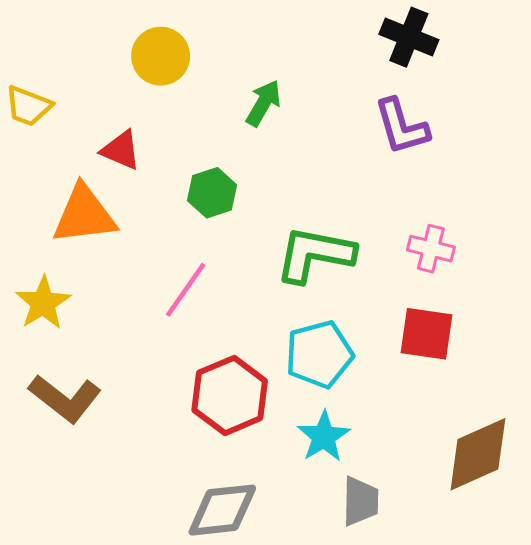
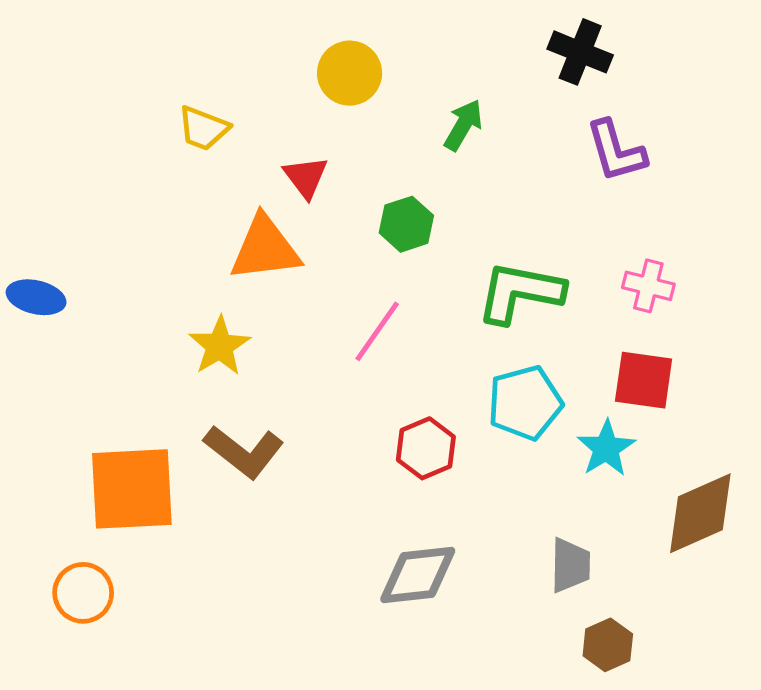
black cross: (409, 37) -> (580, 52), moved
red triangle: (121, 150) -> (306, 177), turned 30
red hexagon: (230, 395) -> (426, 448), size x0.7
cyan star: (324, 437) -> (606, 448), moved

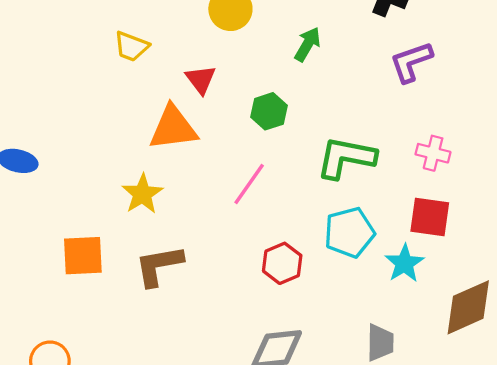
purple L-shape: (616, 151) -> (411, 62), turned 87
brown L-shape: (244, 452) -> (159, 265), turned 132
orange square: (132, 489) -> (83, 256), moved, size x0.7

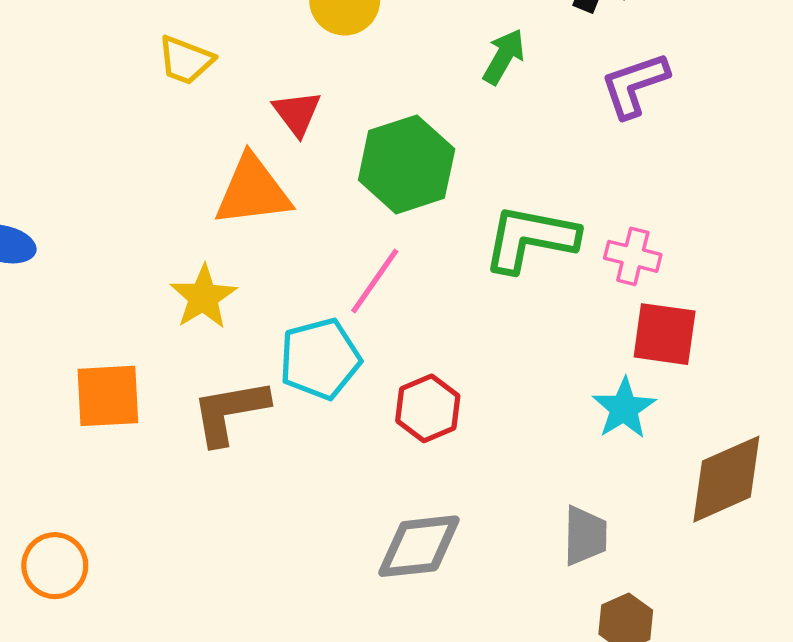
green arrow: (308, 44) -> (504, 57), moved
green hexagon: (269, 111) -> (407, 164), size x1.6
pink cross: (433, 153) -> (633, 256), moved
cyan pentagon: (349, 232) -> (320, 359), moved

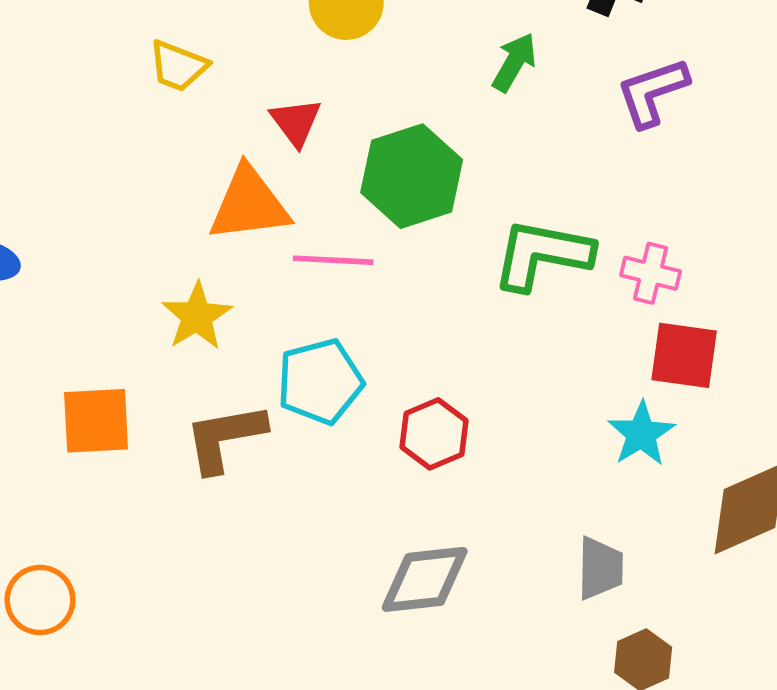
pink line: (375, 281) -> (333, 260), moved, turned 58

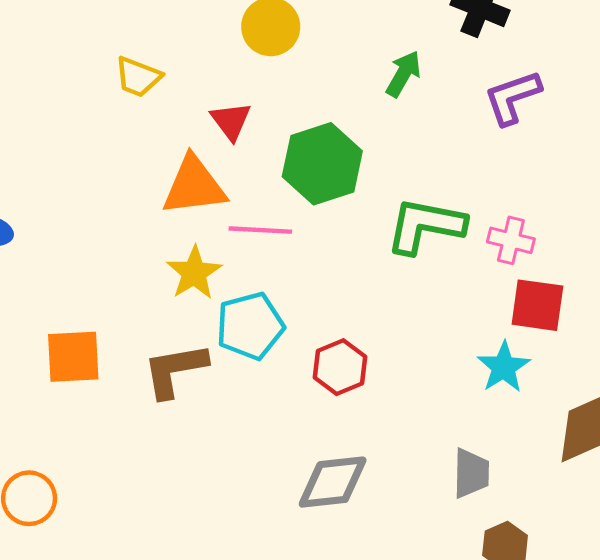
yellow star: (197, 316) -> (194, 273), moved

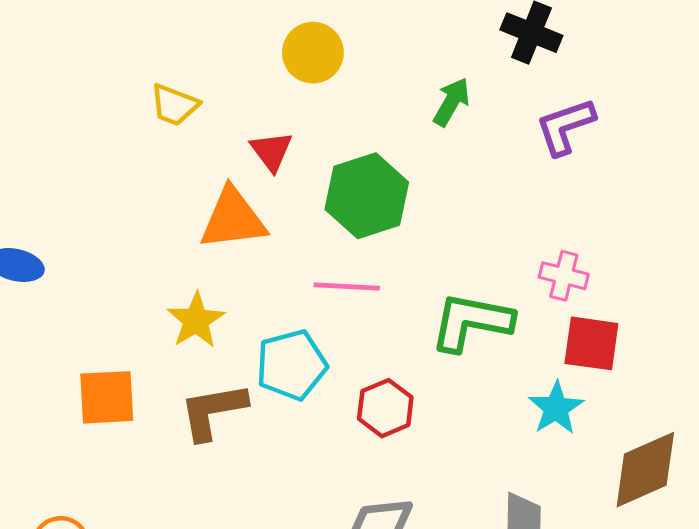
green L-shape: (425, 226) -> (471, 322), moved
pink line: (260, 230) -> (347, 287), moved
yellow star: (194, 273) -> (196, 320), moved

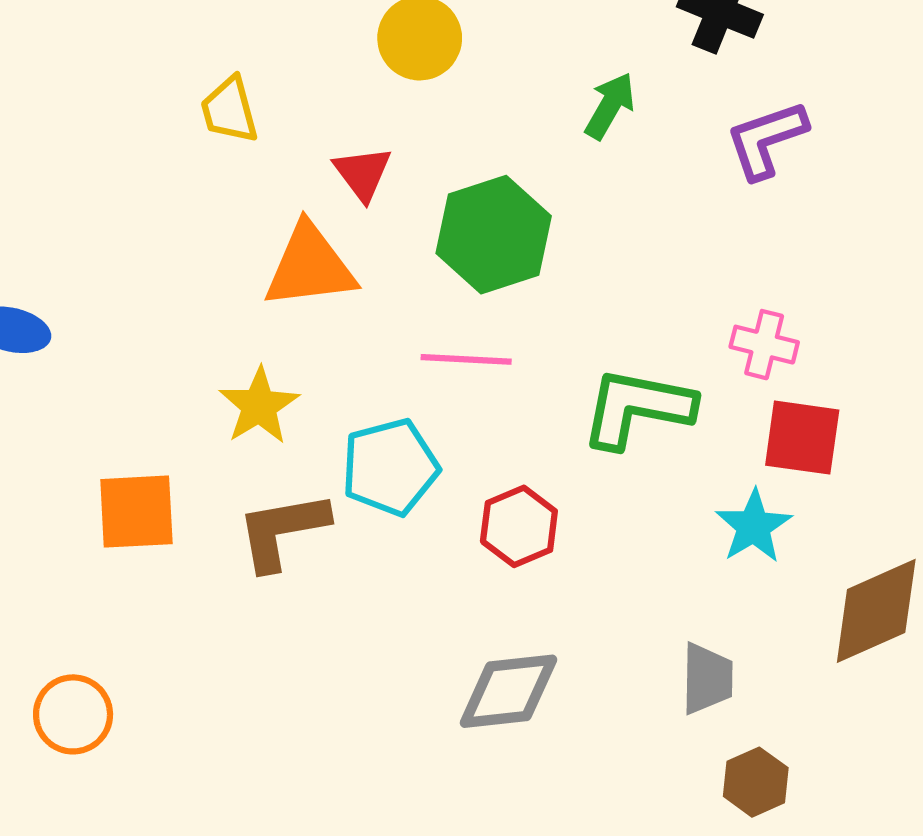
yellow trapezoid: (174, 105) -> (229, 110), turned 54

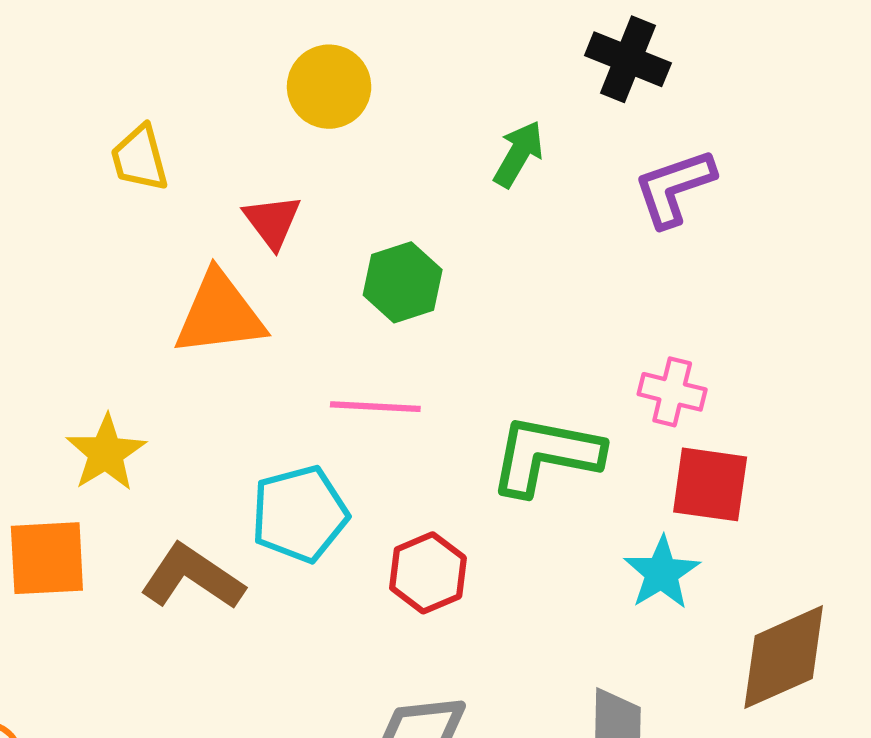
green hexagon: (494, 235) -> (403, 282), size x0.7
yellow star: (259, 406) -> (106, 453), moved
brown L-shape: (282, 531) -> (192, 577), turned 44

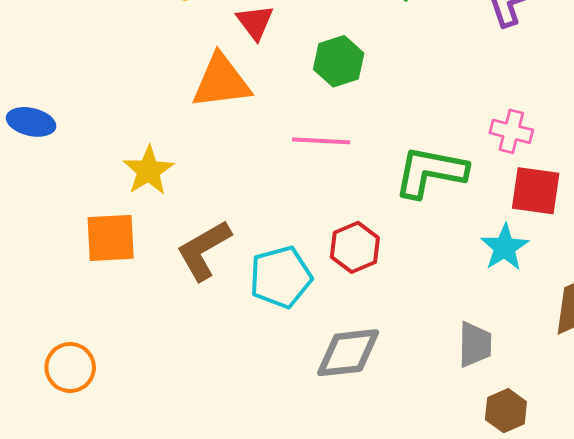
cyan pentagon: (300, 514) -> (281, 277), moved
brown L-shape: (192, 577) -> (204, 250), turned -64

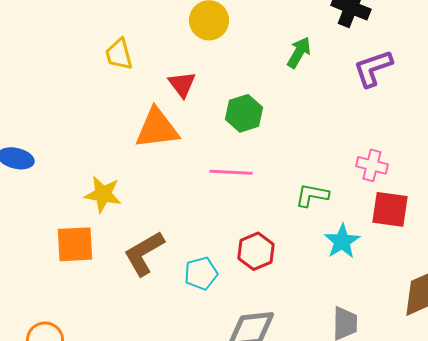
yellow star: (148, 171) -> (103, 194), turned -30
green L-shape: (430, 172) -> (312, 195), size x0.6
cyan star: (505, 247) -> (342, 241), moved
cyan pentagon: (281, 277) -> (201, 273), size x0.7

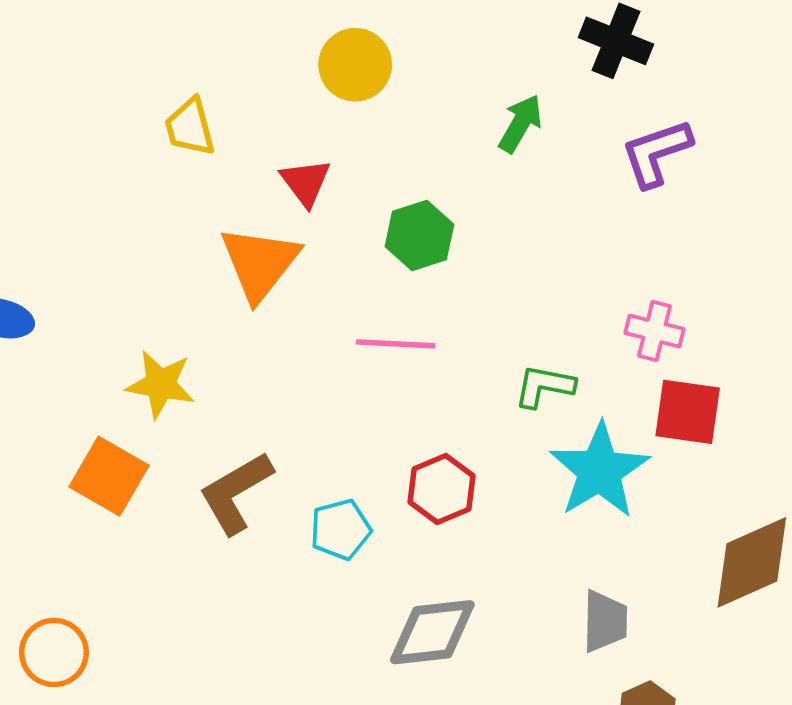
orange triangle: (157, 128) -> (260, 263), turned -45
cyan star: (342, 241) -> (599, 471), size x1.5
orange square: (75, 244) -> (109, 476), turned 33

